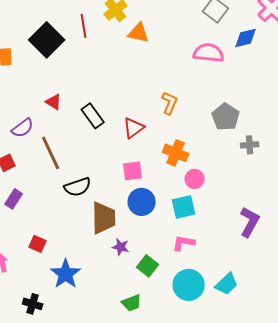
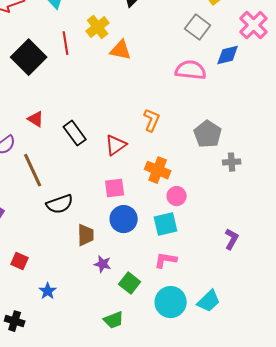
brown trapezoid: (104, 218) -> (86, 235), size x0.7
purple L-shape: (250, 222) -> (232, 239), size x0.7
blue star: (66, 274) -> (48, 291), size x0.6

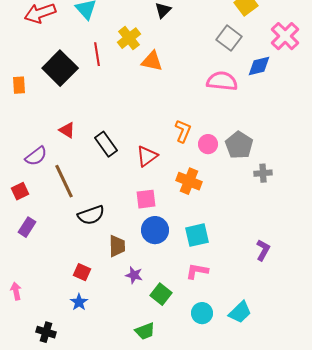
pink circle: (177, 196) -> (208, 144), moved
red square: (20, 261) -> (82, 272), moved
cyan circle: (171, 302) -> (202, 313), size x0.7

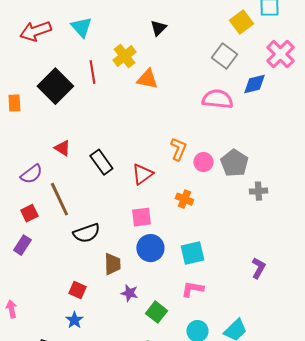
orange cross: (189, 181) -> (184, 199), size x0.7
red square: (20, 191) -> (29, 213), moved

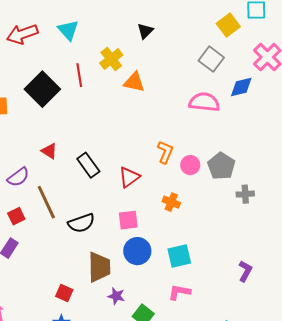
black semicircle: (86, 233) -> (81, 223), moved
brown trapezoid: (112, 264) -> (99, 267), size x1.4

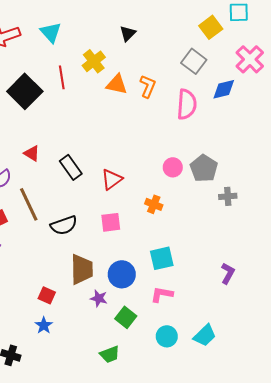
pink semicircle: (204, 102) -> (187, 104), turned 88
orange L-shape: (165, 152) -> (148, 86), moved
blue circle: (137, 251) -> (122, 274), moved

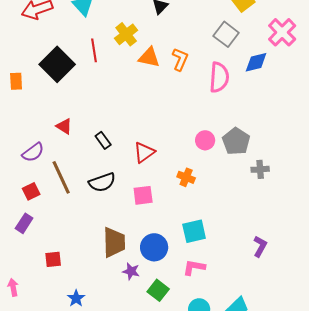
black rectangle: (71, 167) -> (103, 140), size x0.7
black semicircle: (64, 225) -> (102, 182), moved
red square: (47, 295) -> (53, 259), moved, turned -30

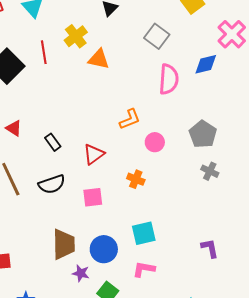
gray square: (226, 34) -> (157, 36), moved
orange L-shape: (180, 59) -> (130, 119), moved, turned 45
gray pentagon: (236, 141) -> (203, 134), moved
gray cross: (260, 169) -> (210, 171), turned 30
purple L-shape: (260, 246) -> (210, 248), turned -40

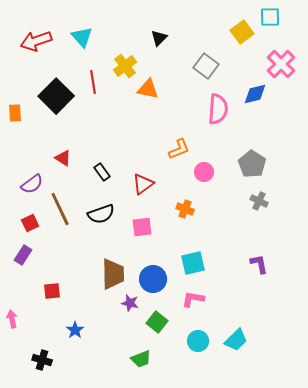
purple L-shape: (210, 248) -> (259, 264), moved

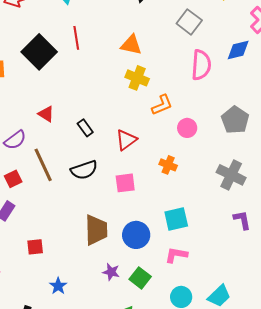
yellow cross: (125, 66) -> (137, 78), moved, turned -30
gray cross: (259, 201) -> (231, 175), moved, size x1.6
purple star: (130, 303) -> (111, 272), moved

